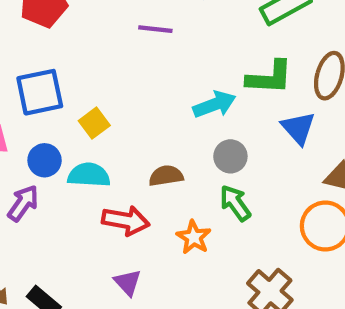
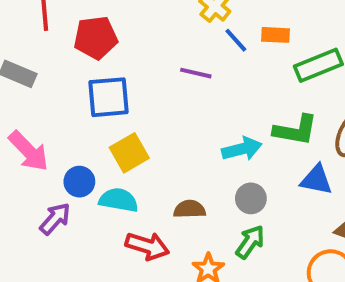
blue square: (40, 92) -> (108, 97), moved
yellow square: (94, 123) -> (129, 153), size x1.4
blue triangle: (298, 128) -> (316, 180), turned -44
green arrow: (235, 203) -> (250, 242), turned 64

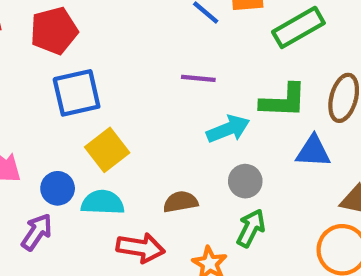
purple line: (196, 73) -> (198, 78), moved

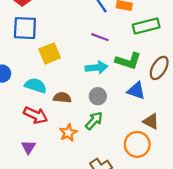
purple line: (198, 78) -> (100, 37), moved
yellow square: (107, 150) -> (50, 53), moved
cyan semicircle: (103, 202) -> (36, 86), moved

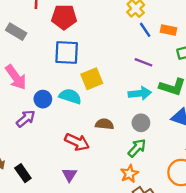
cyan semicircle: (36, 86) -> (70, 96), moved
orange star: (68, 133) -> (129, 174), moved

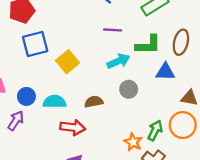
cyan semicircle: (70, 96) -> (55, 102), moved
green arrow: (137, 148) -> (155, 130), moved

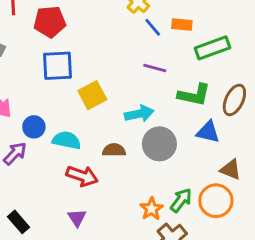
cyan arrow: (118, 61) -> (139, 114), moved
gray circle: (129, 89) -> (159, 144), size x1.5

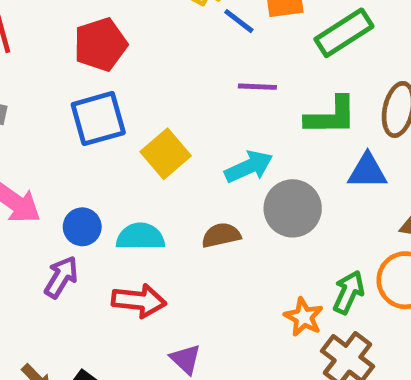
red pentagon: (50, 22) -> (100, 45), moved
red arrow: (82, 176) -> (139, 301), moved

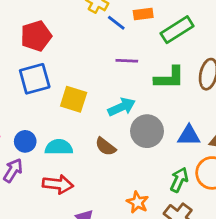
yellow square: (166, 154) -> (74, 99), turned -32
blue triangle: (367, 171) -> (189, 136), moved
brown semicircle: (221, 235) -> (106, 147), turned -130
orange star: (304, 317) -> (137, 202), moved

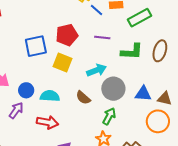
red pentagon: (36, 36) -> (67, 35), moved
green arrow: (179, 180) -> (109, 116), moved

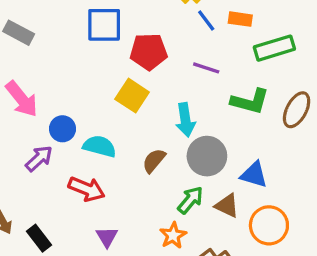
blue square: (36, 46) -> (104, 25), moved
cyan arrow: (96, 70) -> (185, 120), turned 90
brown semicircle: (83, 98) -> (154, 161), turned 77
brown triangle: (165, 99) -> (227, 206), moved

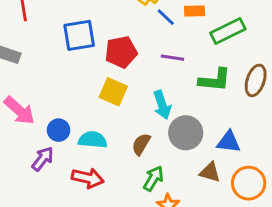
green arrow: (190, 200) -> (153, 179), moved

